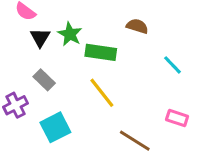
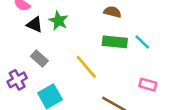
black triangle: (40, 38) -> (35, 25), turned -35
green rectangle: (101, 52) -> (115, 42), moved

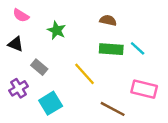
black triangle: (35, 25) -> (16, 44), moved
pink rectangle: (148, 85) -> (144, 89), size x1.5

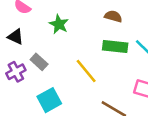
purple cross: (19, 88) -> (16, 72), moved

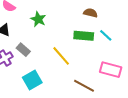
brown semicircle: (113, 16) -> (90, 13), moved

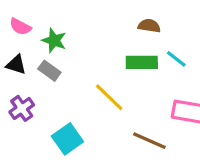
green star: (38, 19) -> (54, 41), moved
gray rectangle: (23, 50) -> (49, 71), moved

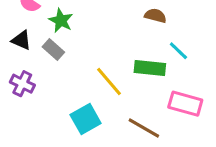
green rectangle: (142, 62) -> (150, 68), moved
purple cross: (22, 108) -> (22, 84), turned -35
cyan square: (67, 139) -> (86, 119), moved

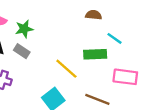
green star: (61, 21) -> (24, 29), turned -30

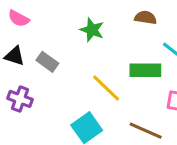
green star: (24, 29) -> (92, 30), moved, turned 30

